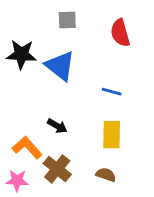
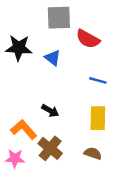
gray square: (67, 20) -> (59, 18), size x1.5
red semicircle: (120, 33) -> (88, 39), moved, turned -45
blue triangle: (60, 66) -> (53, 58), size x0.6

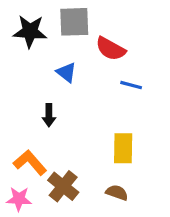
black star: (19, 48) -> (30, 31), moved
blue line: (98, 80) -> (131, 85), moved
black arrow: (50, 111) -> (49, 115), moved, turned 60

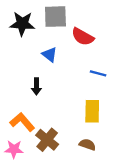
blue line: (131, 85) -> (98, 73), moved

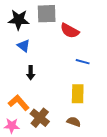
blue triangle: (49, 54) -> (24, 46), moved

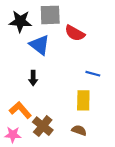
blue triangle: (24, 46) -> (40, 45), moved, size x1.5
blue line: (83, 62) -> (93, 74), moved

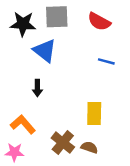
red semicircle: (75, 33) -> (99, 22), moved
blue line: (93, 74) -> (106, 61), moved
brown cross: (43, 126) -> (63, 143), moved

